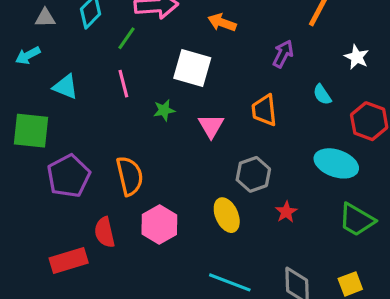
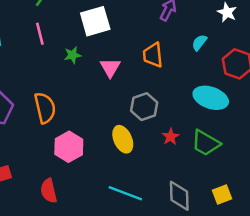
white square: (192, 68) -> (95, 21), turned -32
cyan semicircle: (322, 95) -> (199, 43), turned 72
green trapezoid: (357, 220) -> (206, 143), moved
red semicircle: (105, 232) -> (49, 191), moved

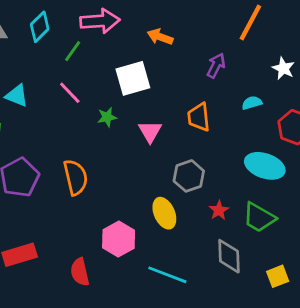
pink line: (40, 34) -> (70, 93), turned -30
cyan semicircle: (199, 43) -> (252, 103), turned 36
pink hexagon: (69, 147) -> (119, 239), moved
gray diamond: (179, 196) -> (229, 256), moved

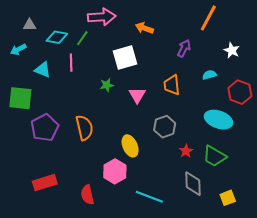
cyan diamond: (40, 27) -> (57, 37), moved, turned 55
pink line: (70, 93) -> (71, 63), moved, turned 42
yellow ellipse: (164, 213) -> (130, 146), moved

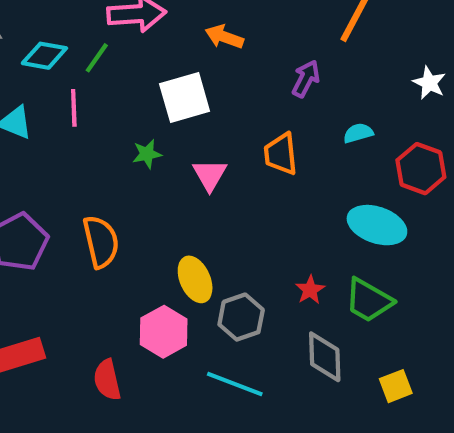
white star: (232, 50) -> (429, 83), moved
gray hexagon: (165, 127) -> (241, 317), moved

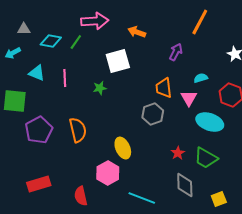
pink line: (74, 108) -> (65, 78), moved
pink triangle: (210, 175) -> (189, 98), moved
gray hexagon: (241, 317) -> (153, 114), moved

